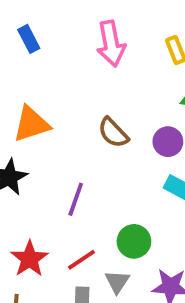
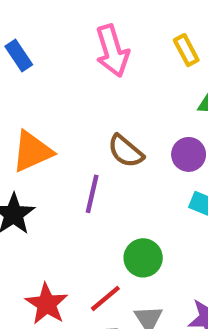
purple line: (76, 199) -> (92, 194), moved
green circle: (134, 241) -> (143, 258), moved

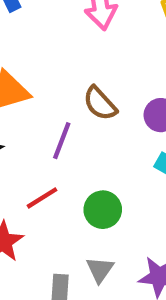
red line: (105, 298) -> (42, 198), moved

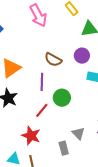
green circle: (103, 210) -> (62, 98), moved

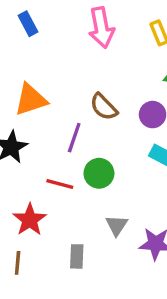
red line: (42, 110) -> (60, 184), turned 49
gray triangle: (78, 133) -> (117, 225), moved

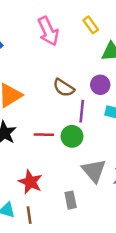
purple line: (74, 138) -> (82, 111), moved
red line: (60, 184) -> (44, 135), moved
gray triangle: (117, 225) -> (94, 171), size x1.5

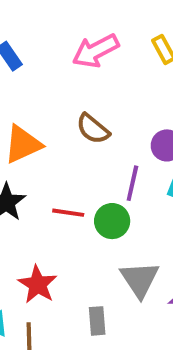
pink arrow: (48, 31) -> (96, 51), turned 80
brown semicircle: (64, 88) -> (93, 129), moved

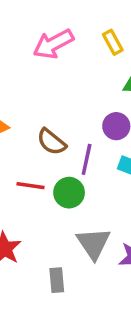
brown semicircle: (93, 129) -> (52, 142), moved

